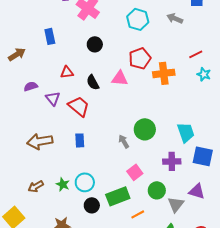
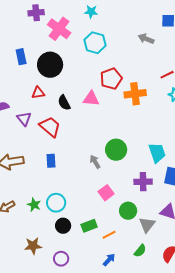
cyan hexagon: (138, 19) -> (95, 43), moved
black circle: (95, 44) -> (50, 65), moved, size x1.6
green rectangle: (118, 196) -> (89, 226), moved, size x0.7

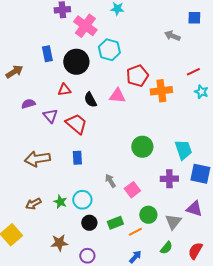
cyan hexagon: (95, 43) -> (109, 50), moved
gray arrow: (95, 162) -> (110, 181), moved
green circle: (128, 211) -> (148, 215), moved

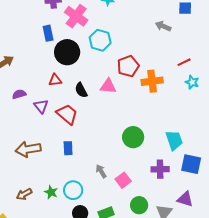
blue rectangle: (47, 54) -> (48, 33), moved

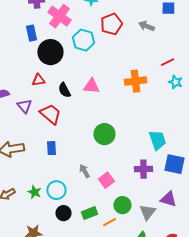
red pentagon: (128, 66) -> (111, 24), moved
green circle: (133, 137) -> (104, 134), moved

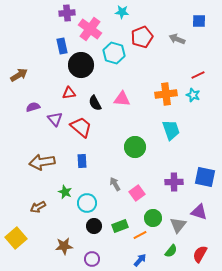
cyan star: (175, 82) -> (193, 95), moved
cyan trapezoid: (157, 140) -> (171, 130), moved
green star: (34, 192) -> (65, 192), moved

